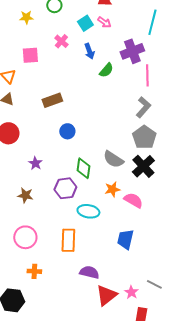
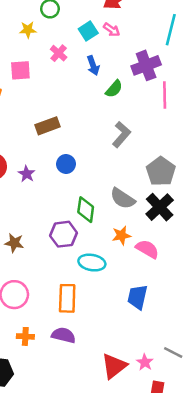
yellow star: (26, 17) -> (28, 30), moved
gray L-shape: (143, 107) -> (121, 134), moved
purple star: (35, 163) -> (27, 174), moved
purple semicircle: (89, 272) -> (64, 335), moved

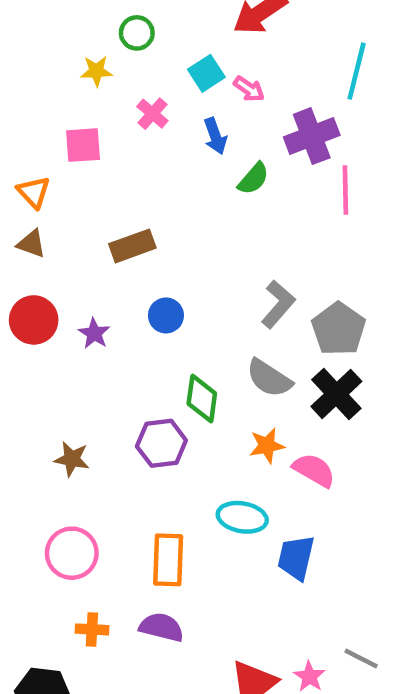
pink arrow: (112, 30) -> (249, 89), moved
gray L-shape: (121, 134) -> (278, 304), moved
cyan ellipse: (92, 263) -> (242, 517), moved

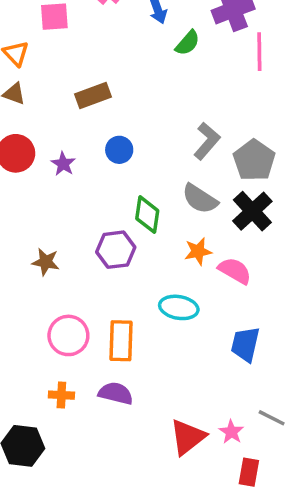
pink circle: (72, 553) -> (68, 335), moved
blue trapezoid: (296, 558) -> (245, 344), moved

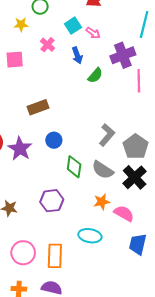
purple star: (63, 164) -> (20, 149), size x1.6
green diamond: (147, 215) -> (74, 167), moved
blue trapezoid: (245, 344) -> (138, 244), moved

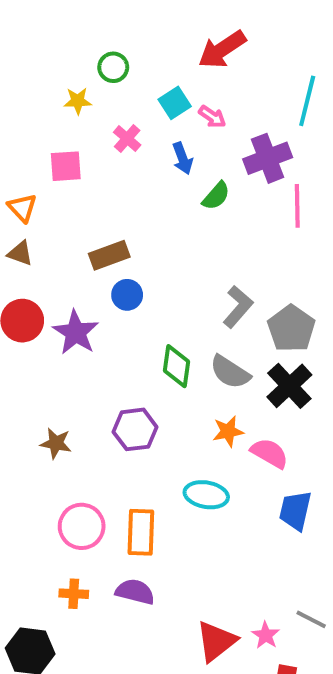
blue circle: (54, 140) -> (127, 295), moved

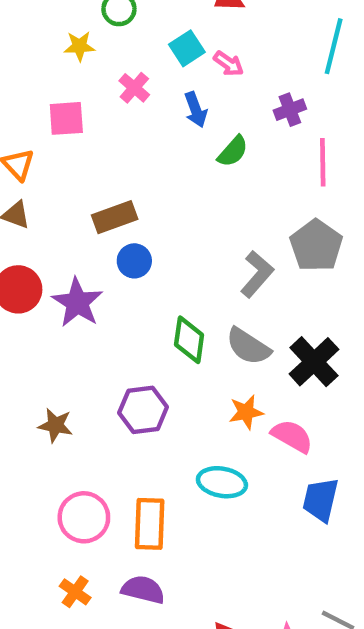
purple cross: (268, 158) -> (290, 110), size x0.6
gray pentagon: (291, 328) -> (316, 246), moved
orange cross: (74, 594) -> (75, 592), turned 32

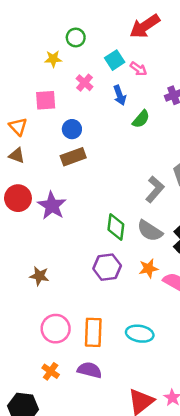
blue circle: (134, 261) -> (72, 129), moved
purple hexagon: (143, 410) -> (107, 267), moved
cyan ellipse: (222, 482) -> (140, 334), moved

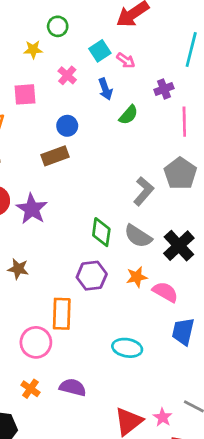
blue circle: (72, 129) -> (67, 126), moved
brown star: (39, 276) -> (18, 269), moved
orange rectangle: (93, 332) -> (62, 314), moved

